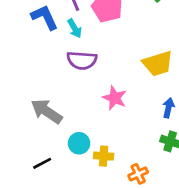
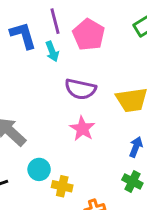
purple semicircle: (82, 60) -> (80, 89), moved

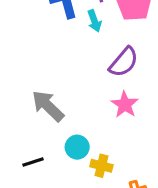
purple semicircle: (80, 89) -> (124, 62), turned -64

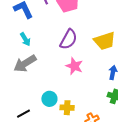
cyan arrow: (94, 21) -> (25, 39), moved
gray arrow: (48, 106) -> (25, 63), moved, turned -65

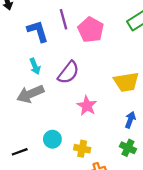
purple semicircle: (68, 39) -> (68, 72), moved
yellow cross: (67, 108) -> (82, 149), moved

